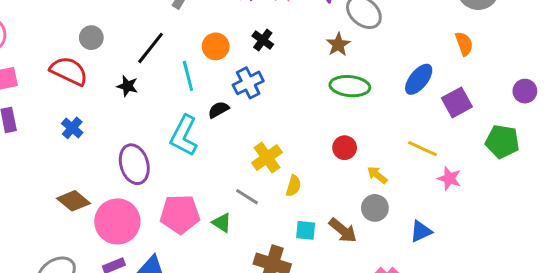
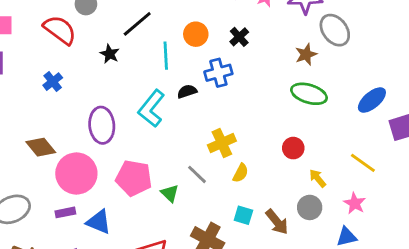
pink star: (449, 178) -> (355, 203), moved

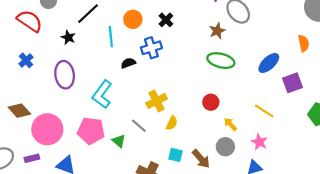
cyan L-shape: (151, 109) -> (102, 94), moved
purple ellipse: (102, 125) -> (65, 75), moved
purple rectangle: (65, 212) -> (32, 158), moved

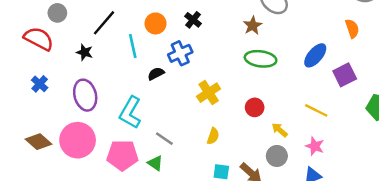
yellow cross: (157, 101) -> (209, 93), moved
gray line: (139, 126) -> (164, 139), moved
pink circle: (47, 129) -> (78, 140), moved

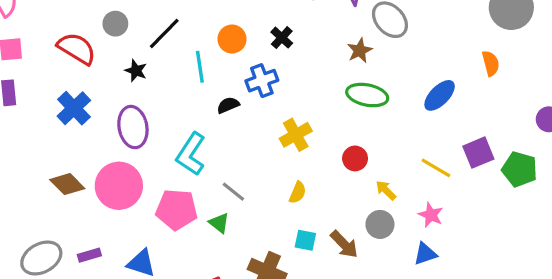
gray circle: (57, 13) -> (115, 24), moved
purple square: (345, 75) -> (478, 153), moved
blue cross: (40, 84) -> (74, 108), size x1.5

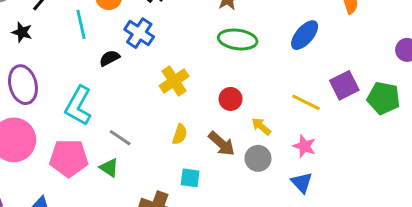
blue cross: (262, 81) -> (139, 33), turned -32
brown arrow: (344, 244) -> (221, 144), moved
blue triangle: (425, 254) -> (302, 183), turned -50

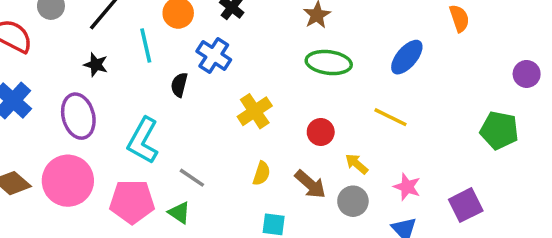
black star: (22, 32) -> (96, 65), moved
black semicircle: (109, 58) -> (179, 85), turned -48
purple square: (344, 85) -> (466, 205), moved
yellow line: (306, 102) -> (391, 117), moved

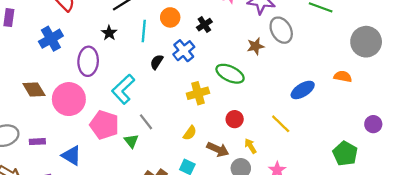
orange semicircle: (459, 18) -> (343, 76), turned -78
green ellipse: (329, 63) -> (230, 74), moved
brown arrow: (310, 184) -> (218, 149), turned -35

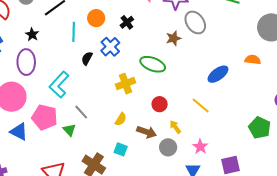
black star: (109, 33) -> (32, 34), moved
blue triangle: (71, 156) -> (19, 132), moved

